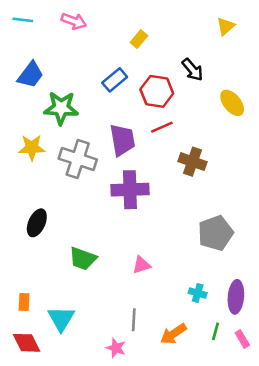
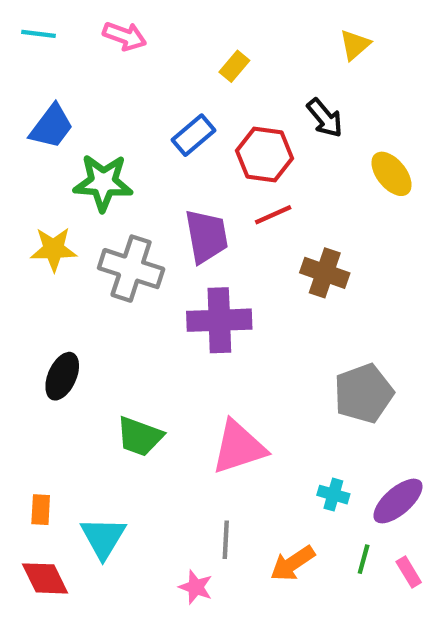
yellow triangle: (226, 26) -> (355, 45), moved
pink triangle: (141, 265) -> (239, 447), size x1.8
purple ellipse: (236, 297) -> (398, 501), turned 44

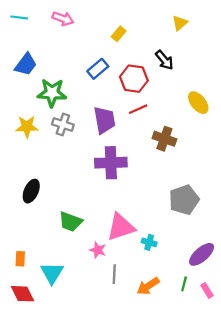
yellow ellipse: (392, 174) -> (198, 103), moved
gray cross: (131, 269) -> (63, 124), moved, size x0.7
cyan cross: (333, 495) -> (149, 242), moved
pink star: (196, 587) -> (98, 250), moved

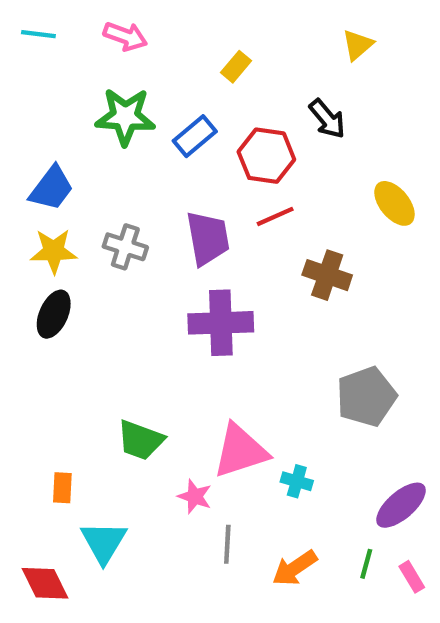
blue trapezoid: (26, 64) -> (52, 188), moved
green star: (52, 93) -> (125, 117), moved
black ellipse: (31, 191) -> (54, 314), moved
orange rectangle: (20, 259) -> (62, 488), moved

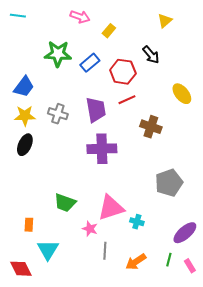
pink arrow: (125, 36) -> (80, 17), moved

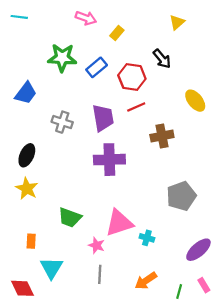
yellow star: (25, 116) -> (27, 189), moved, turned 30
brown cross: (151, 127) -> (162, 136), turned -30
gray line: (105, 251) -> (100, 274), moved
green line: (169, 260) -> (179, 292), moved

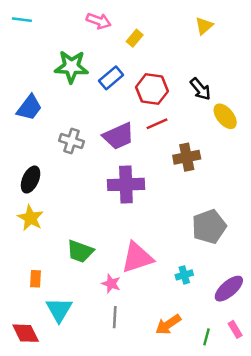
black arrow: (162, 59) -> (200, 89), moved
purple trapezoid: (103, 118) -> (119, 136), turned 76
cyan cross: (147, 238) -> (184, 275), moved, turned -32

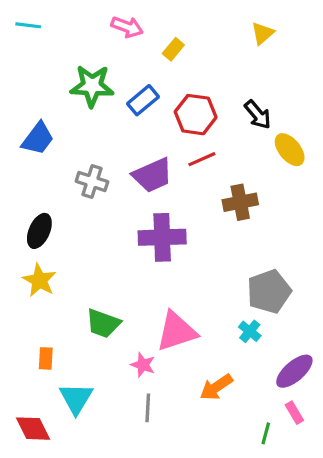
cyan cross: (184, 275) -> (250, 331), moved, turned -35
orange arrow: (168, 325) -> (216, 387), moved
pink rectangle: (235, 329) -> (294, 413), moved

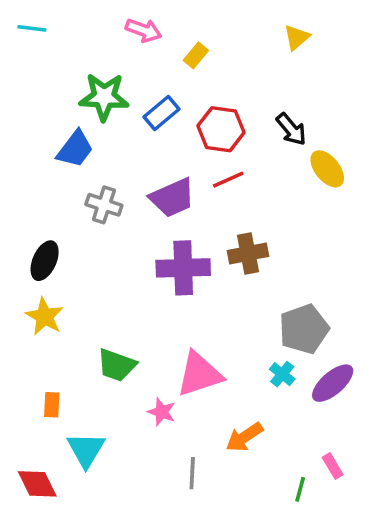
blue trapezoid: (38, 138) -> (75, 149), moved
brown cross: (240, 202) -> (248, 253), moved
purple ellipse: (294, 371) -> (333, 383), moved
gray line: (148, 408) -> (192, 473), moved

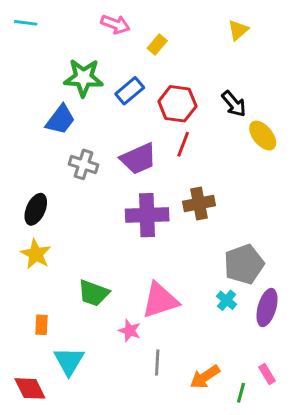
red line: (228, 180) -> (183, 144), turned -45
purple ellipse: (333, 383) -> (267, 308), turned -33
orange arrow: (244, 437) -> (205, 377), moved
gray line: (192, 473) -> (157, 362), moved

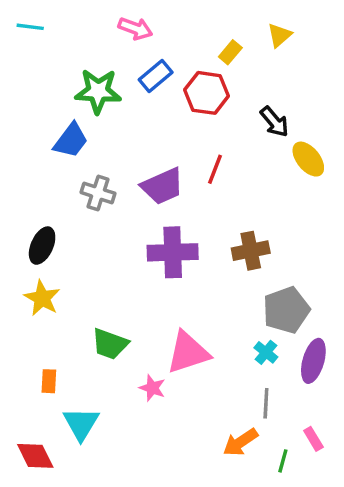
yellow rectangle: (157, 44) -> (230, 52), moved
blue rectangle: (130, 91) -> (156, 76), moved
red hexagon: (177, 104) -> (207, 93), moved
brown cross: (199, 203) -> (251, 251), moved
gray line: (157, 362) -> (266, 403), moved

